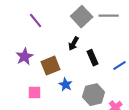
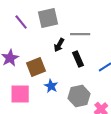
gray line: (109, 16) -> (80, 34), moved
gray square: (82, 17) -> (48, 18), moved, turned 30
pink square: (35, 93) -> (20, 94), size x1.5

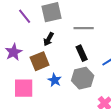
black arrow: (59, 45) -> (49, 39), moved
gray hexagon: (79, 96) -> (83, 78), moved

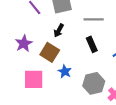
brown square: (40, 61) -> (50, 52), turned -36
gray hexagon: (83, 78) -> (94, 83), moved

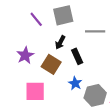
black rectangle: (92, 44) -> (77, 56), moved
blue star: (65, 71) -> (75, 83), moved

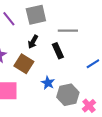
black rectangle: (77, 56) -> (58, 51), moved

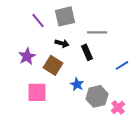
black arrow: (33, 42) -> (62, 43), turned -104

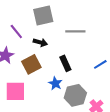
purple line: (38, 20) -> (16, 31), moved
black rectangle: (87, 52) -> (65, 63), moved
brown square: (53, 65) -> (31, 64), turned 30

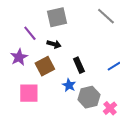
gray line: (75, 31) -> (106, 16), moved, turned 42

